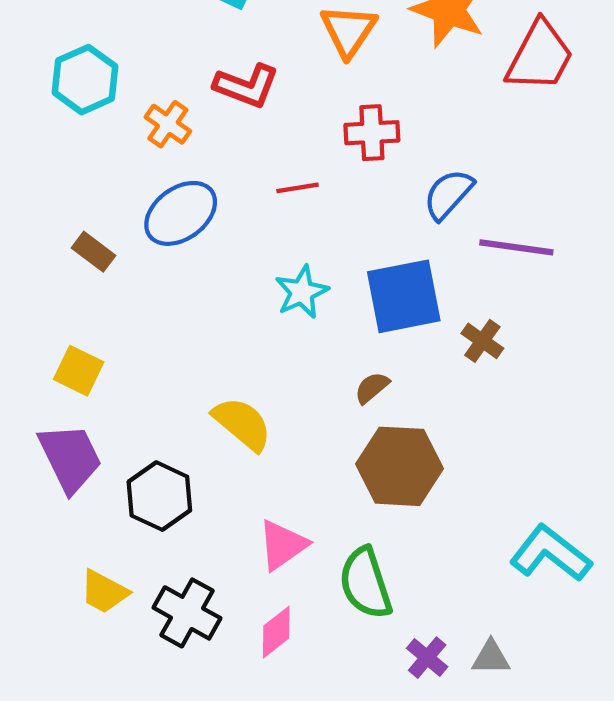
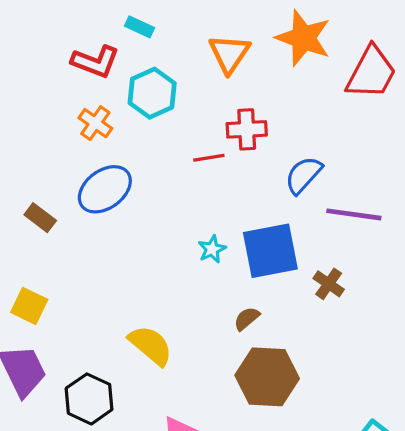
cyan hexagon: (85, 80) -> (152, 93), moved
red L-shape: (247, 86) -> (95, 62), moved
red line: (298, 188) -> (209, 158), moved
cyan star: (302, 292) -> (212, 249), moved, size x0.7

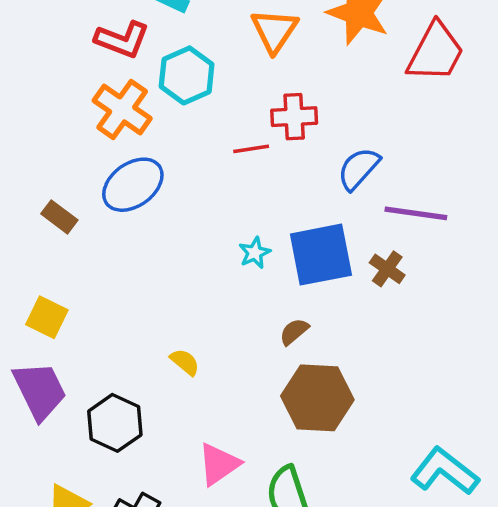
orange cross: (95, 123) -> (122, 109), size x1.5
brown cross: (329, 284) -> (387, 269), moved
yellow semicircle: (151, 345) -> (185, 362), size x0.6

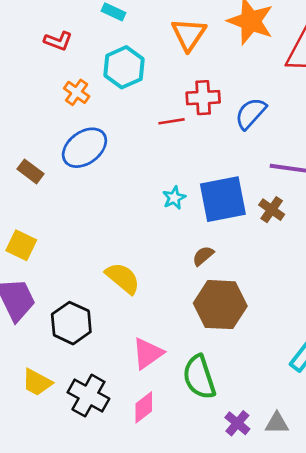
red L-shape: (122, 40) -> (58, 41), moved, size x0.7
orange cross: (122, 109) -> (77, 92), size x0.6
blue semicircle: (359, 169) -> (251, 113), moved
yellow semicircle: (185, 362) -> (123, 278), size x1.6

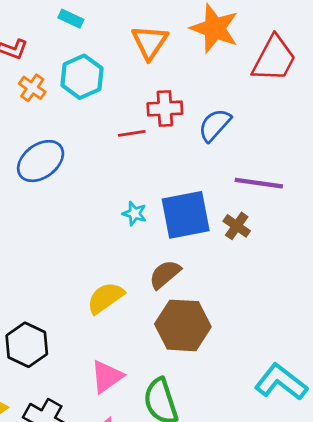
orange cross: (77, 92) -> (32, 88), moved
cyan star: (174, 198) -> (134, 214), turned -30
brown semicircle: (203, 256) -> (165, 274), size x1.4
yellow semicircle: (123, 278) -> (105, 298), moved, turned -75

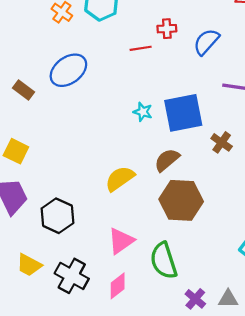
red cross: (165, 109) -> (167, 29), size x0.7
brown cross: (237, 226) -> (222, 142), moved

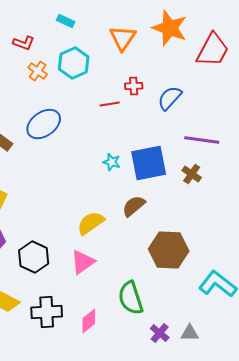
brown cross: (222, 142) -> (192, 174), moved
brown hexagon: (181, 200) -> (169, 250), moved
pink triangle: (121, 241) -> (83, 262), moved
black cross: (72, 276) -> (47, 312), turned -32

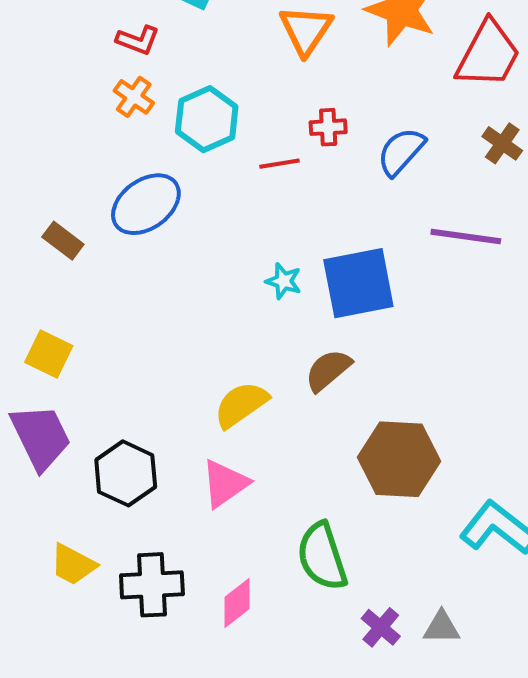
red L-shape: (24, 43) -> (138, 40), moved
cyan hexagon: (74, 63) -> (207, 119), moved
brown cross: (192, 174) -> (502, 143), moved

